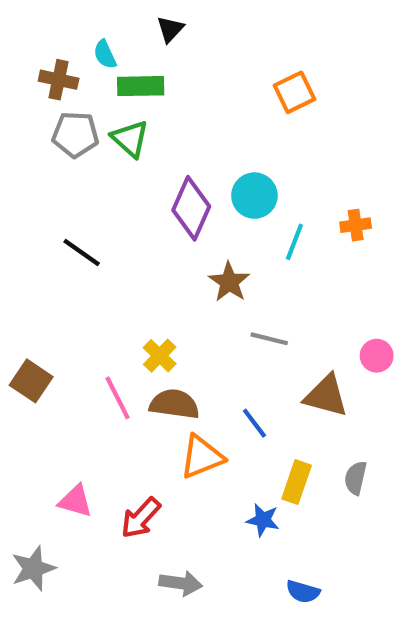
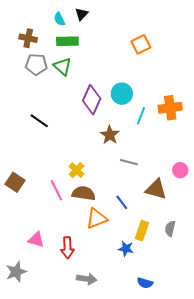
cyan semicircle: (105, 54) -> (59, 19), moved
orange cross: (356, 225) -> (170, 108), size x1.6
red arrow: (141, 518) -> (67, 248), turned -45

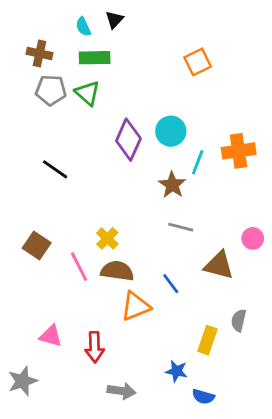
brown star: (110, 135) -> (172, 185), moved
brown square: (15, 182) -> (37, 246), moved
yellow rectangle: (142, 231) -> (208, 340), moved
blue star: (126, 249) -> (176, 371), moved

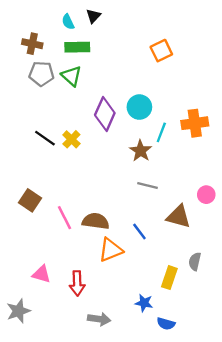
yellow cross: (107, 238) -> (71, 139), moved

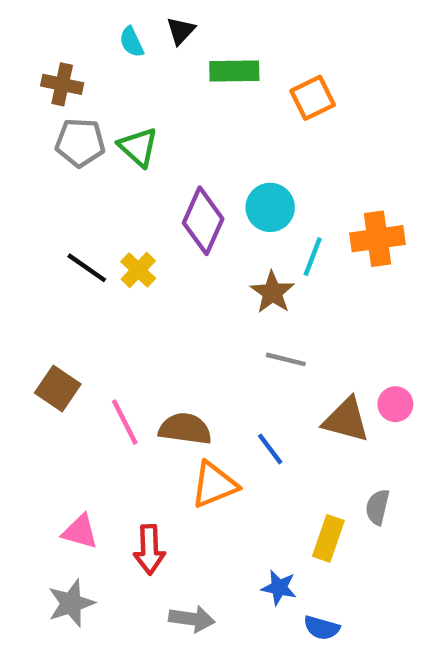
green rectangle: (77, 47) -> (234, 71), moved
pink circle: (206, 195) -> (395, 404), moved
gray star: (18, 311) -> (71, 603), moved

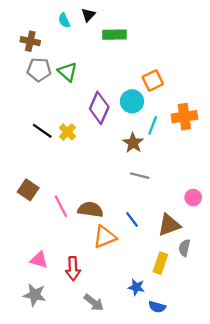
orange square: (313, 98) -> (153, 81), moved
brown triangle: (346, 420) -> (169, 225), moved, turned -35
gray star: (71, 603) -> (35, 295), turned 30
gray arrow: (192, 619) -> (94, 302), turned 30

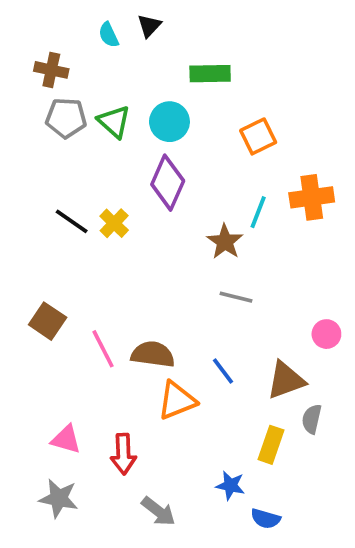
green rectangle: (114, 35) -> (210, 74), moved
cyan circle: (132, 101) -> (169, 122), moved

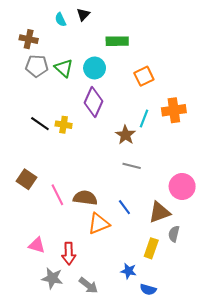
yellow cross: (114, 223) -> (64, 125), turned -35
pink circle: (326, 334) -> (182, 186), size x1.6
gray star: (59, 498) -> (52, 278), moved

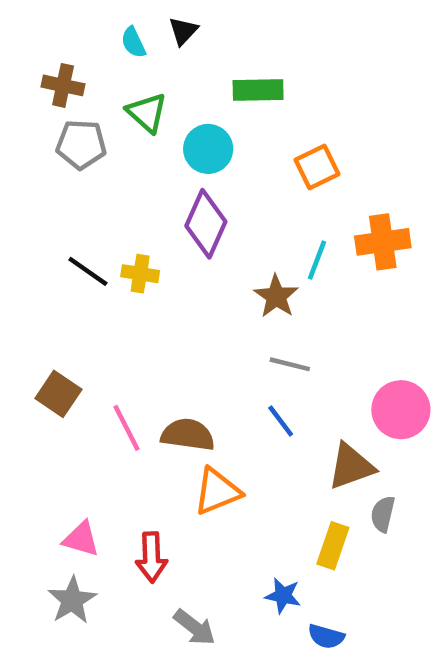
green triangle: (64, 68) -> (147, 113), moved
blue line: (124, 207) -> (281, 421), moved
gray star: (52, 278) -> (72, 600), moved, turned 30

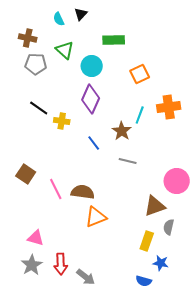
black line: (88, 271) -> (39, 108), moved
blue line: (281, 421) -> (94, 143), moved
red arrow: (151, 557) -> (61, 264), moved
blue star: (283, 596) -> (161, 263), moved

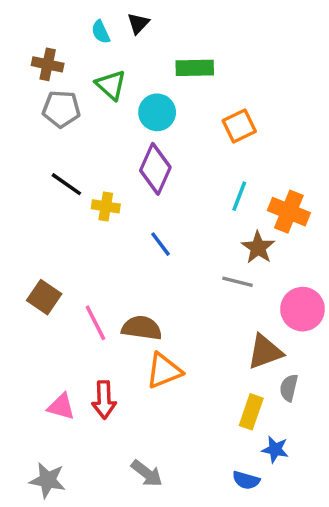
orange cross: (169, 107) -> (289, 212), moved, turned 30
brown star: (122, 131) -> (258, 248), moved
gray line: (128, 161) -> (237, 282), moved
red arrow: (61, 264) -> (104, 400), moved
gray star: (32, 265) -> (48, 480), moved, turned -30

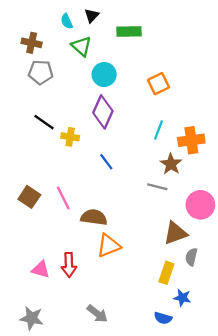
green rectangle: (195, 68) -> (129, 31), moved
green triangle: (111, 85) -> (81, 46), moved
orange cross: (289, 212) -> (191, 140), turned -30
pink line: (95, 323) -> (63, 198), moved

